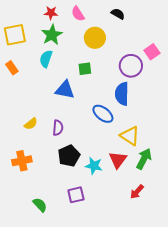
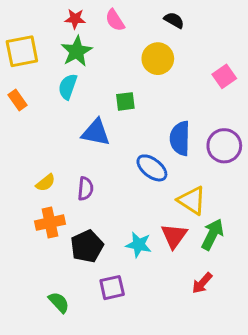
yellow circle: (95, 38) -> (158, 59), moved
purple circle: (131, 66) -> (224, 146), moved
black pentagon: (69, 156) -> (87, 246), moved
orange cross: (22, 161) -> (50, 223), moved

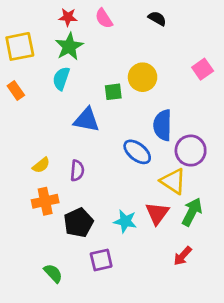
yellow circle: (158, 59) -> (143, 77), moved
purple circle: (224, 146) -> (191, 151), moved

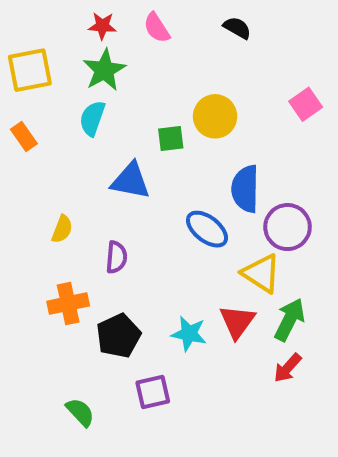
yellow semicircle: (41, 165) -> (62, 229), moved, turned -30
red arrow: (183, 256) -> (288, 368), moved

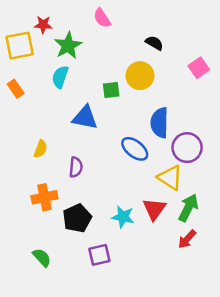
red star: (102, 26) -> (43, 25), moved
black semicircle: (237, 28) -> (154, 43), moved
green semicircle: (80, 412) -> (42, 257), moved

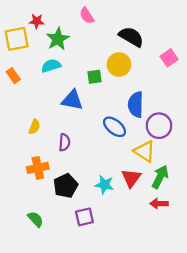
black semicircle: (154, 43) -> (131, 37), size x1.6
cyan semicircle: (60, 77) -> (51, 66), turned 54
red arrow: (187, 239) -> (159, 204), turned 48

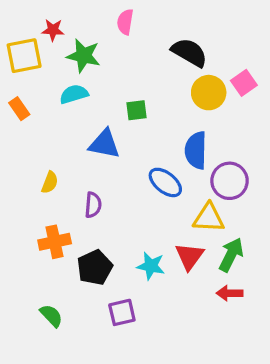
pink semicircle: (87, 16) -> (125, 22), turned 42
green star: (58, 39) -> (83, 56), turned -30
yellow circle: (119, 65) -> (209, 93), moved
yellow triangle: (145, 151) -> (209, 218), turned -30

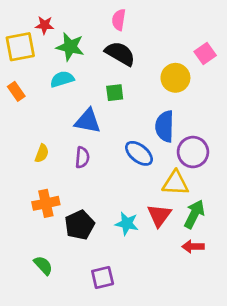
pink semicircle: (125, 22) -> (119, 20), moved
black semicircle: (189, 52) -> (120, 54), moved
pink square: (244, 83) -> (205, 54), moved
purple semicircle: (93, 205) -> (82, 157), moved
purple square: (122, 312) -> (103, 278), moved

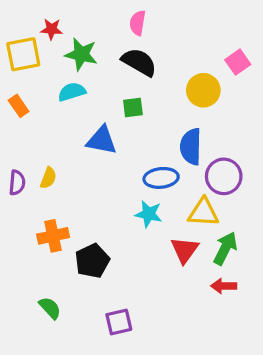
blue ellipse: (139, 153) -> (161, 178), turned -44
purple semicircle: (82, 157) -> (17, 183), moved
cyan star: (127, 224) -> (149, 214), moved

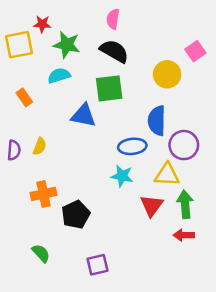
orange rectangle: (19, 106) -> (24, 97), moved
green square: (133, 107) -> (109, 88), size x1.6
green arrow: (225, 248) -> (185, 204), turned -32

